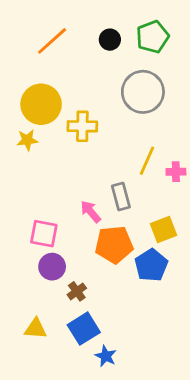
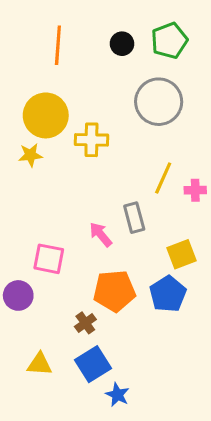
orange line: (52, 41) -> (58, 45), turned -44
orange pentagon: (114, 245) -> (114, 291), moved
purple circle: (52, 267) -> (18, 295), moved

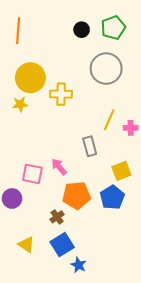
orange line: (58, 45) -> (18, 31), moved
pink arrow: (101, 234) -> (59, 167), moved
yellow triangle: (40, 364) -> (26, 245), turned 30

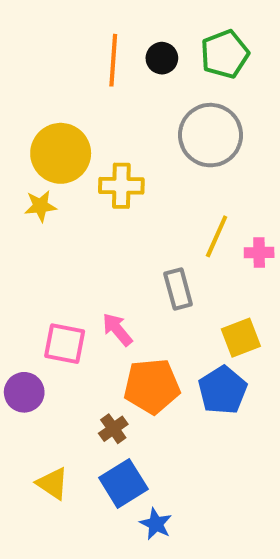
orange line: (18, 31) -> (113, 60), moved

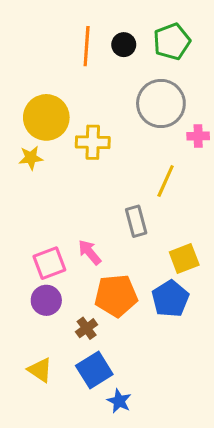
pink cross: (259, 253) -> (198, 136), moved
pink square: (65, 344) -> (49, 263), turned -32
purple circle: (24, 392) -> (46, 300), moved

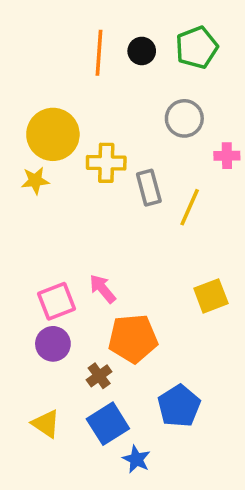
gray circle: (161, 104) -> (184, 118), size x0.7
gray rectangle: (136, 221) -> (149, 188), moved
blue pentagon: (170, 299) -> (179, 406), moved

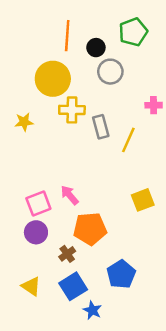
black circle: (142, 51) -> (96, 48), moved
gray circle: (184, 118) -> (110, 72), moved
yellow circle: (53, 134) -> (53, 79), moved

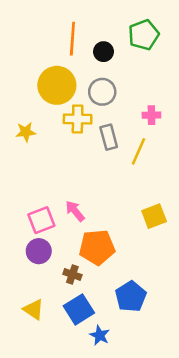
gray circle: (110, 72) -> (102, 92), moved
pink cross: (154, 105) -> (151, 115), moved
brown cross: (67, 254) -> (72, 274), turned -35

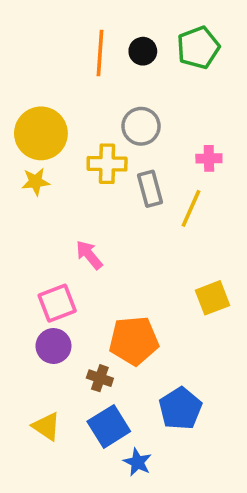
black circle: (104, 52) -> (143, 51), moved
yellow circle: (57, 85) -> (41, 133), moved
pink arrow: (75, 211) -> (89, 255), moved

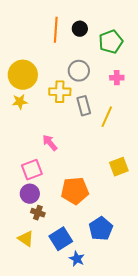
green pentagon: (198, 48) -> (111, 42), moved
pink cross: (209, 158) -> (117, 78), moved
brown cross: (100, 378) -> (38, 213), moved

